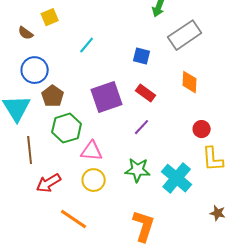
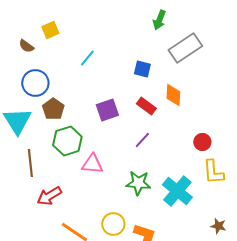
orange diamond: (190, 82) -> (173, 95), moved
purple square: (107, 97) -> (107, 110), size x0.7
yellow circle: (94, 180) -> (113, 224), moved

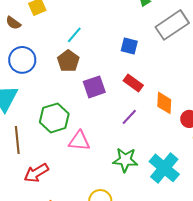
orange diamond: (173, 95) -> (164, 103), moved
brown pentagon: (53, 109) -> (68, 61), moved

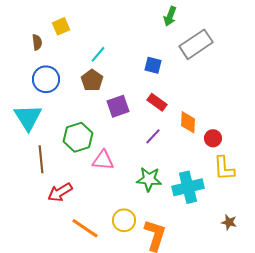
brown semicircle: (13, 23) -> (37, 42), turned -133
cyan cross: (164, 168) -> (188, 187), turned 36

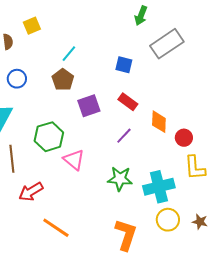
blue circle: (46, 79) -> (17, 79), size x0.7
pink triangle: (103, 160) -> (74, 160), turned 35
yellow circle: (124, 220) -> (168, 220), moved

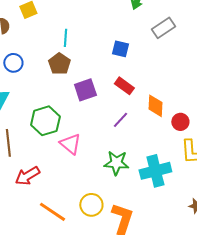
gray rectangle: (167, 44) -> (163, 28), size x0.7
cyan line: (69, 54) -> (65, 38), turned -36
yellow circle: (168, 220) -> (91, 205), moved

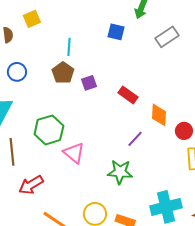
blue square: (120, 49) -> (116, 32), moved
purple square: (85, 90) -> (89, 83), moved, size x0.7
purple line: (120, 120) -> (135, 139), moved
cyan cross: (155, 171) -> (166, 207), moved

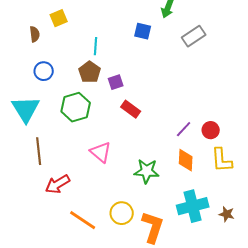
red rectangle: (128, 95) -> (131, 109), moved
orange diamond: (159, 115) -> (186, 160), moved
green hexagon: (49, 130) -> (76, 107), moved
purple line: (135, 139) -> (184, 129), moved

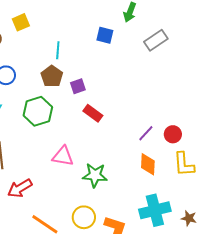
pink triangle: (101, 152) -> (63, 156), turned -30
green star: (147, 171) -> (95, 175), moved

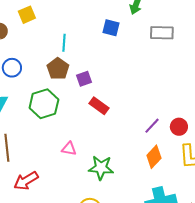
gray rectangle: (156, 40) -> (162, 33), turned 35
pink triangle: (63, 156) -> (69, 149), size x0.7
orange diamond: (148, 164) -> (154, 157), turned 40

